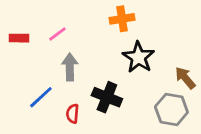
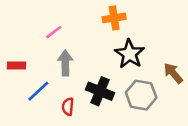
red rectangle: (19, 38) -> (16, 65), moved
gray hexagon: (171, 109) -> (141, 95), moved

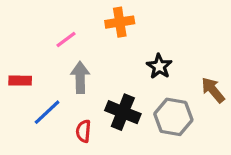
orange cross: (114, 18) -> (120, 22), moved
black star: (130, 54) -> (159, 66), size x0.7

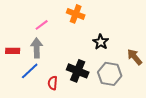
orange cross: (120, 22) -> (76, 14), turned 30
gray arrow: (80, 77) -> (37, 48), moved

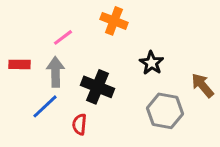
red rectangle: (13, 51) -> (20, 64), moved
black cross: (78, 71) -> (97, 87), moved

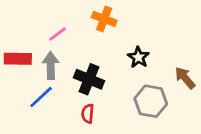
red rectangle: (20, 64) -> (18, 59), size x1.4
red semicircle: (79, 124) -> (88, 114), moved

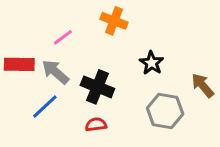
gray arrow: (51, 66) -> (55, 72), turned -48
red semicircle: (88, 114) -> (96, 124), turned 78

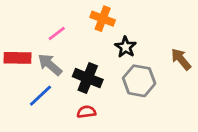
black star: (152, 63) -> (126, 47), moved
brown arrow: (203, 85) -> (181, 59), moved
gray hexagon: (165, 111) -> (139, 81), moved

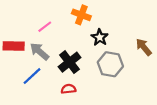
black cross: (88, 78) -> (70, 62), turned 30

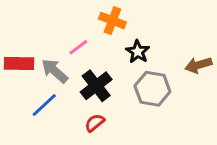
pink line: (45, 27) -> (78, 47), moved
brown arrow: (144, 47) -> (198, 65), turned -66
red semicircle: (68, 89) -> (95, 123), turned -32

